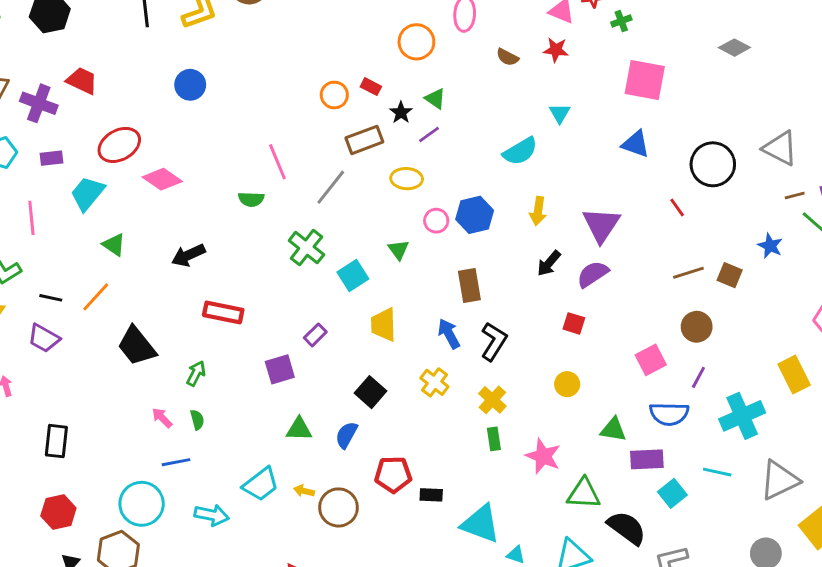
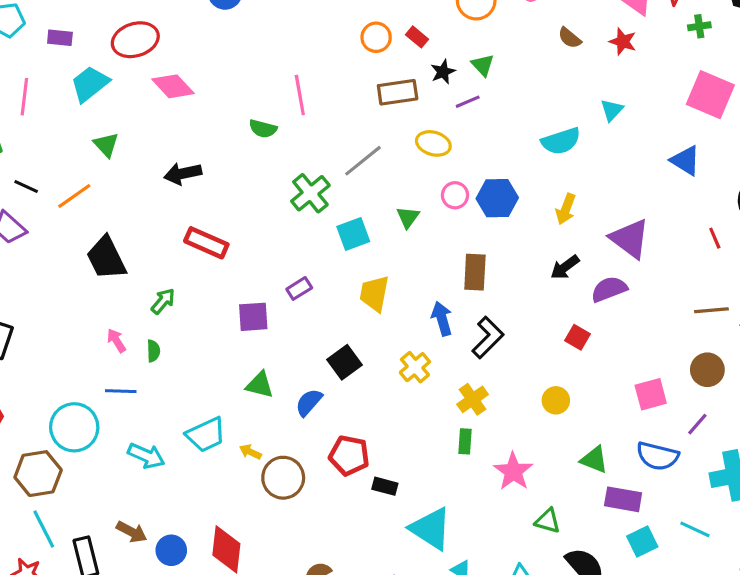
gray line: (331, 187) -> (363, 161), moved
purple triangle: (601, 225) -> (630, 239), turned -39
green triangle: (584, 494) -> (548, 521), size x0.7

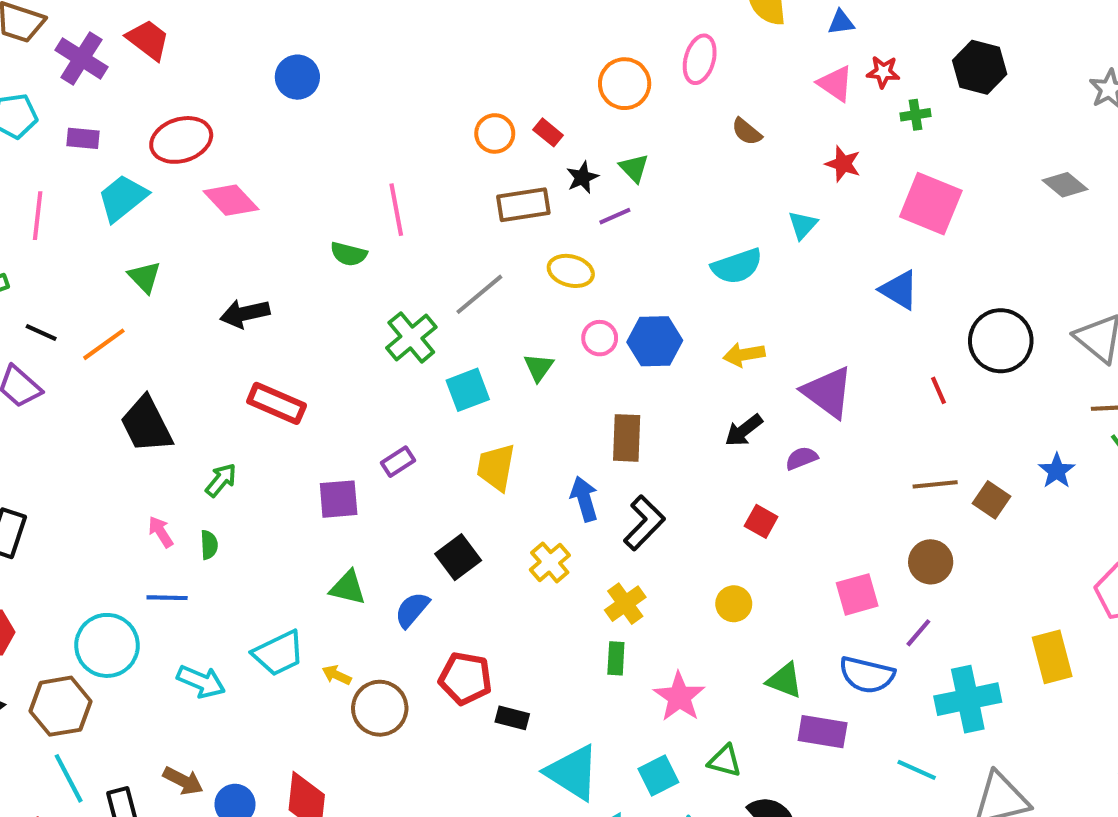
red star: (623, 42) -> (843, 164), moved
yellow arrow: (566, 209) -> (744, 355), turned 60
purple semicircle: (609, 289) -> (802, 458), size x0.7
cyan square: (642, 541) -> (658, 775), moved

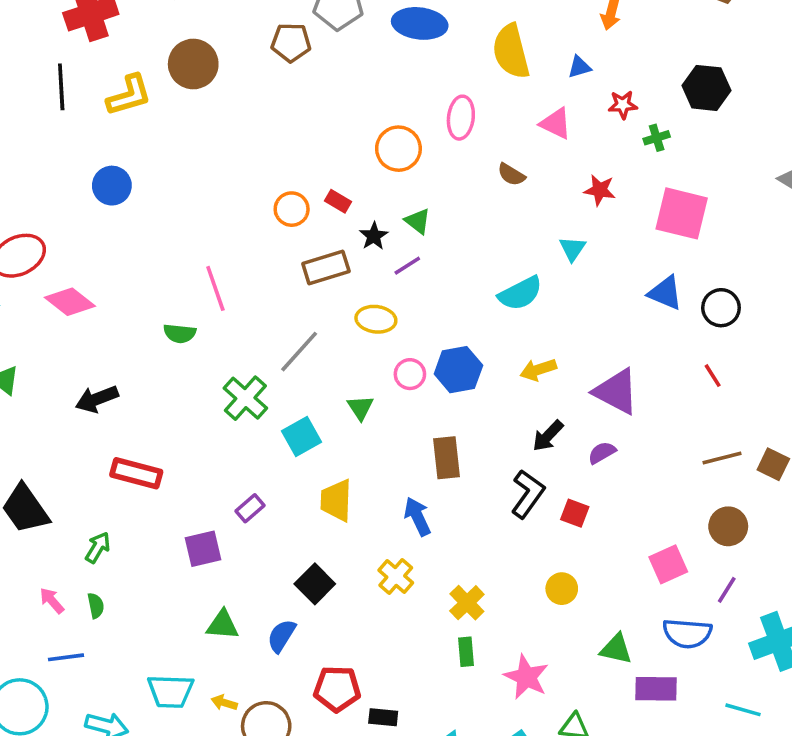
pink triangle: (835, 84) -> (556, 123), moved
black circle: (1001, 341) -> (721, 308), moved, size x0.7
black L-shape: (644, 523) -> (528, 494), moved
cyan trapezoid: (278, 653) -> (171, 691), turned 36

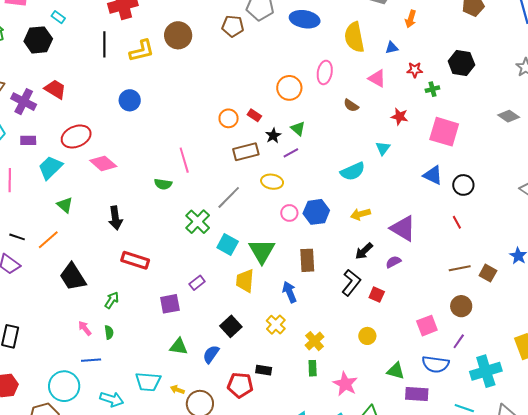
black arrow: (97, 399) -> (115, 218), turned -80
green triangle: (360, 408) -> (262, 251), moved, size x1.8
cyan square: (301, 437) -> (228, 244), turned -35
black rectangle: (383, 717) -> (264, 370), moved

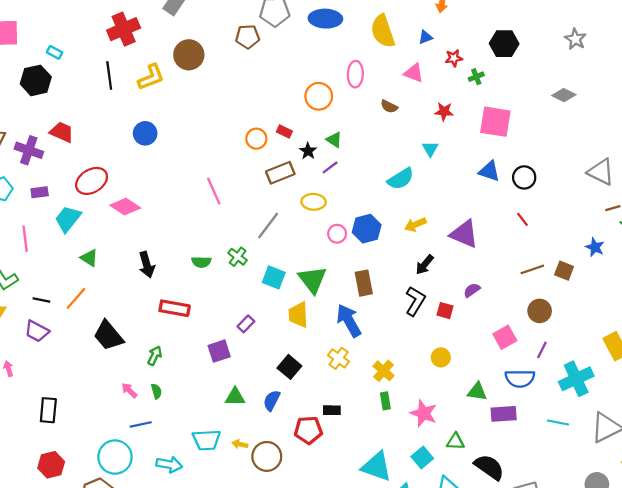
green semicircle: (163, 184) -> (201, 262), moved
green cross: (198, 222) -> (238, 257), size x0.7
purple semicircle: (393, 262) -> (472, 290), moved
blue arrow: (290, 292) -> (349, 321), size x1.4

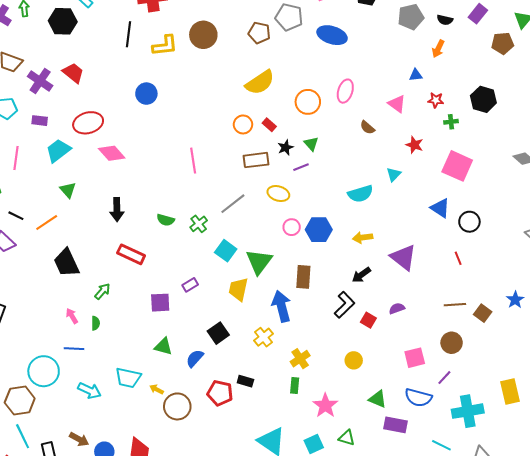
yellow semicircle: (383, 31) -> (260, 82), moved, turned -120

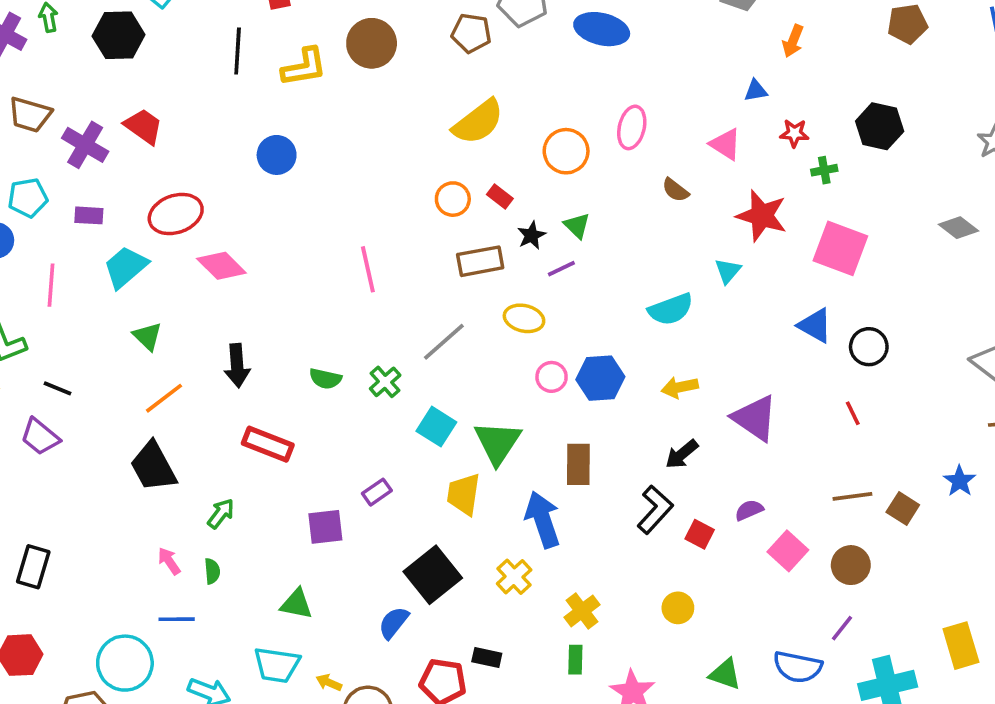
red star: (414, 145) -> (762, 216), size x1.6
orange line: (47, 222) -> (164, 398), moved
black square: (218, 333) -> (433, 575), size x1.4
green triangle: (163, 346) -> (296, 604), moved
pink square: (415, 358) -> (788, 551), moved, turned -30

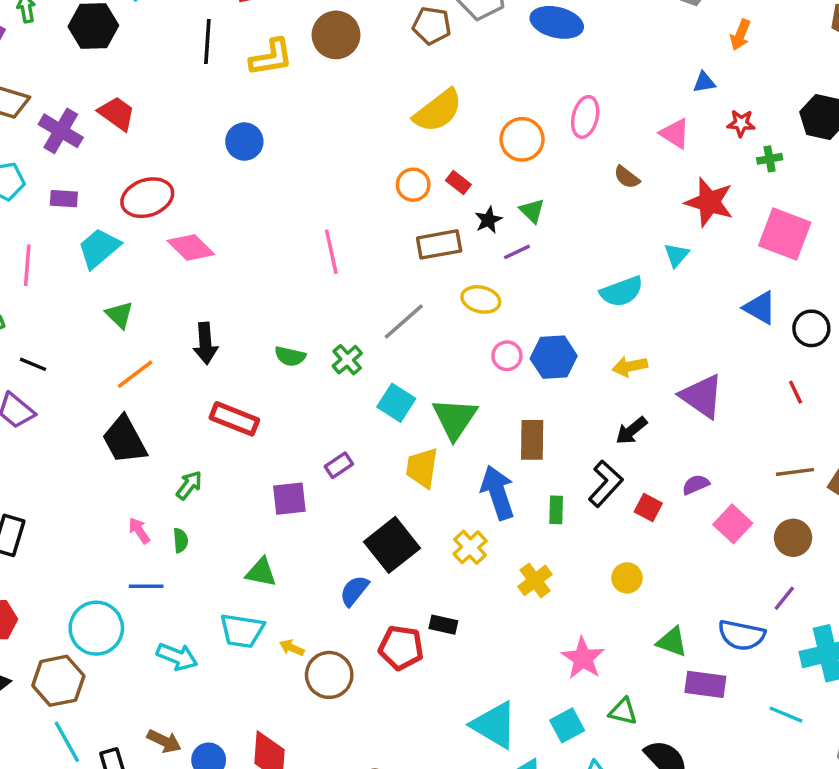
green rectangle: (575, 660) -> (556, 510), moved

